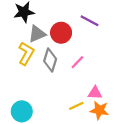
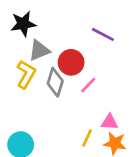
red circle: (61, 33) -> (71, 62), moved
yellow line: (76, 106) -> (87, 138), turned -40

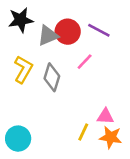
gray triangle: (39, 50) -> (48, 36), moved
red circle: (71, 62) -> (68, 32), moved
pink line: (88, 85) -> (85, 62), moved

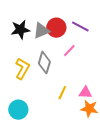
black star: (21, 20) -> (20, 30), moved
yellow L-shape: (23, 69) -> (22, 69), moved
yellow line: (83, 132) -> (62, 93), moved

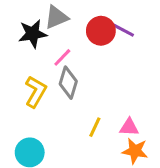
red circle: (56, 28) -> (101, 31), moved
gray triangle: (41, 31) -> (56, 17), moved
pink line: (69, 51) -> (62, 57), moved

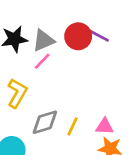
gray triangle: (56, 17) -> (43, 40), moved
gray diamond: (68, 83) -> (45, 122), moved, turned 56

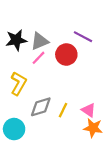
red circle: (78, 36) -> (66, 55), moved
pink triangle: (104, 126) -> (89, 110), turned 32

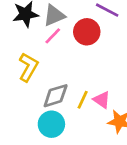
pink triangle: (89, 110) -> (102, 100), moved
cyan circle: (14, 129) -> (51, 124), moved

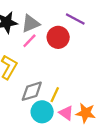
pink triangle: (102, 100) -> (66, 113), moved
cyan circle: (51, 124) -> (42, 112), moved

